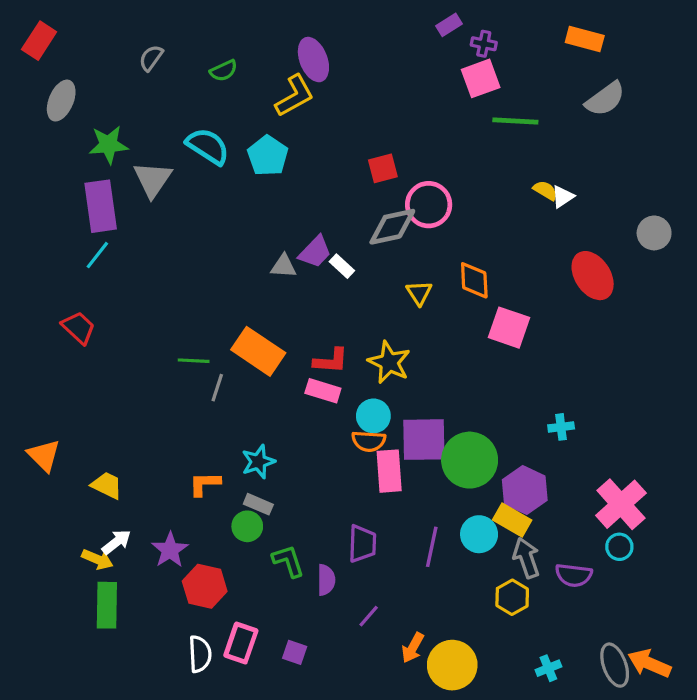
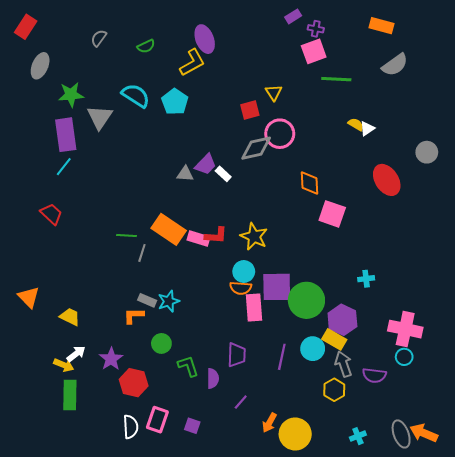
yellow triangle: (419, 293) -> (274, 93), moved
pink rectangle: (323, 391) -> (198, 239), moved
gray rectangle: (258, 504) -> (147, 300), moved
pink cross: (621, 504) -> (405, 329), turned -36

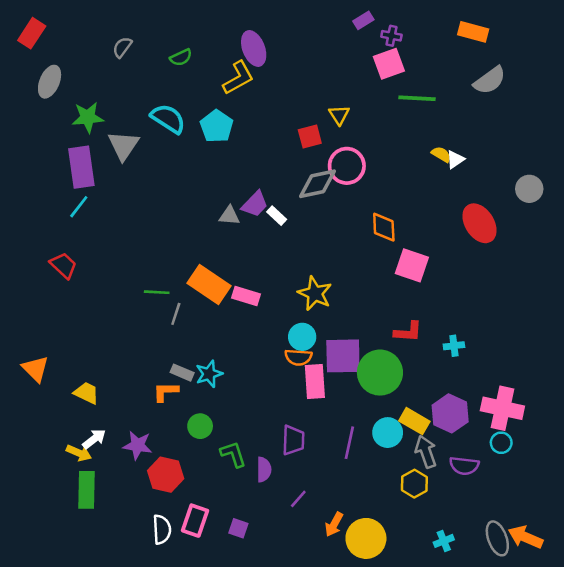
red L-shape: (216, 235) -> (408, 332), moved
purple hexagon: (342, 320) -> (450, 413), moved
purple star: (111, 359) -> (138, 445), turned -30

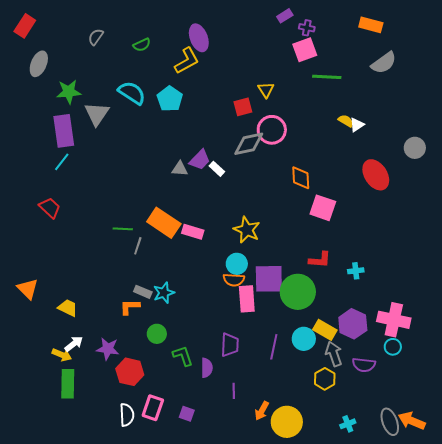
purple line: (298, 499) -> (234, 391), turned -42

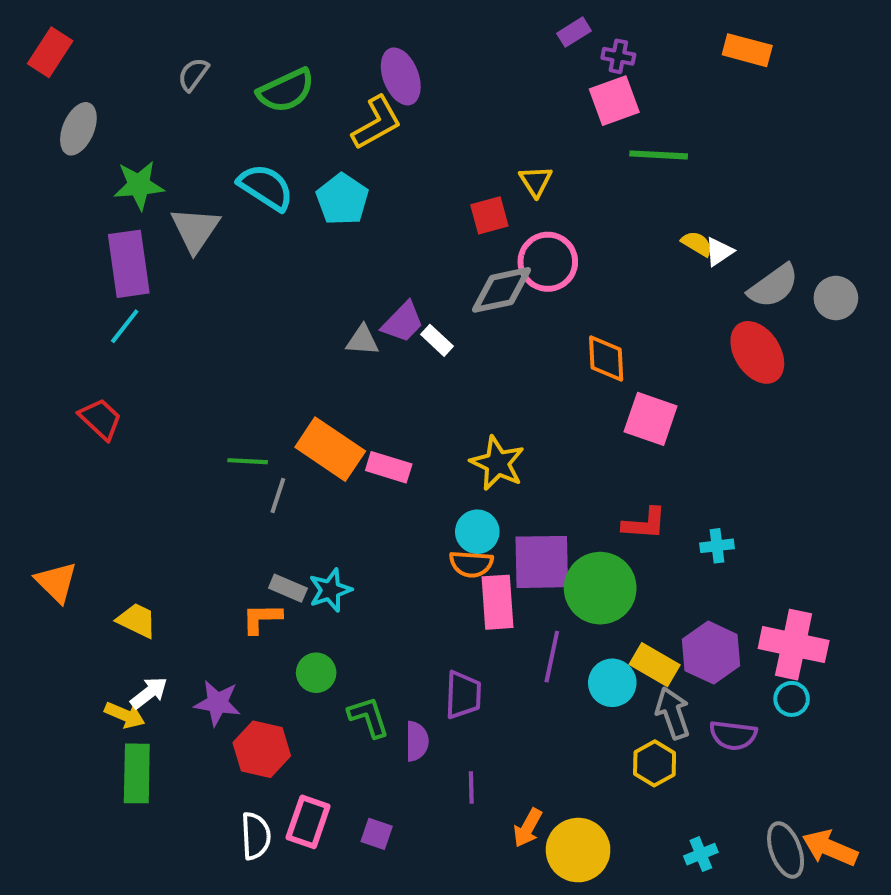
green semicircle: (142, 45) -> (286, 91), size x1.6
gray semicircle: (384, 63) -> (773, 286), moved
purple line: (274, 347) -> (552, 657), moved

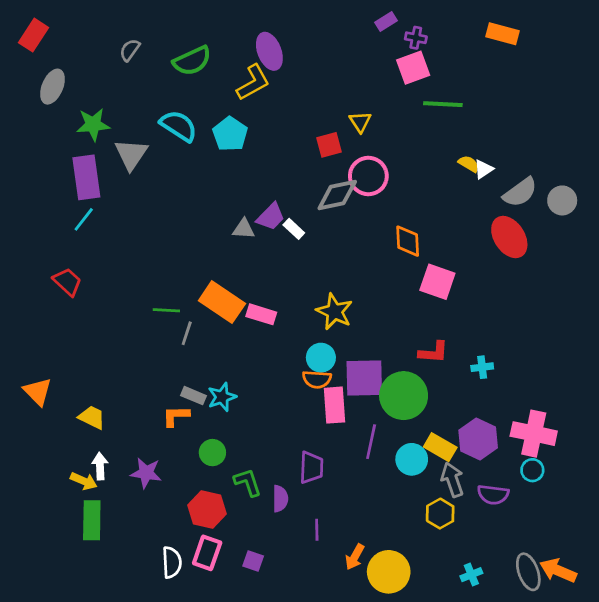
white arrow: (149, 693) -> (100, 466), turned -55
red hexagon: (262, 749) -> (207, 509), moved

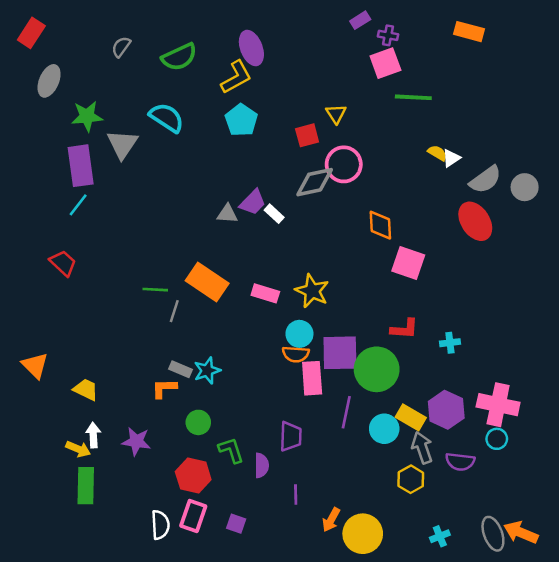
cyan pentagon: (230, 134) -> (241, 120), moved
pink rectangle: (261, 314) -> (265, 293), moved

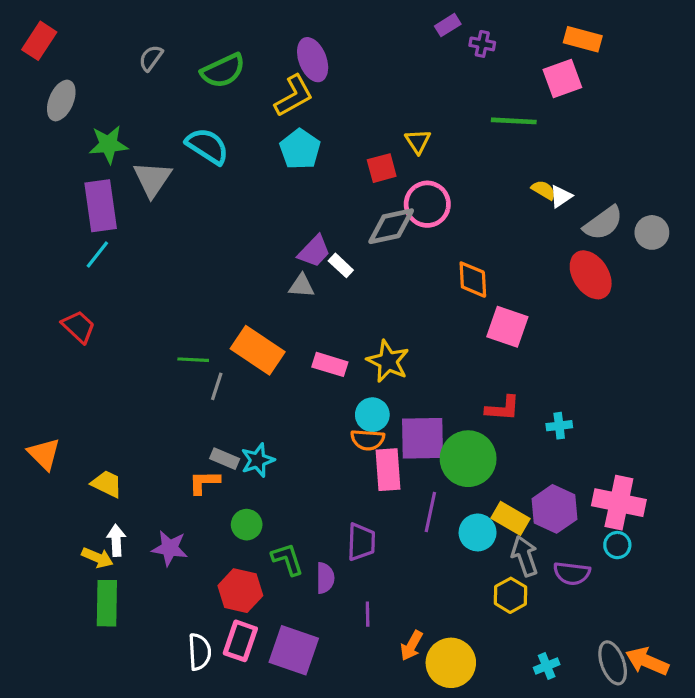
pink square: (385, 63) -> (562, 79), moved
gray triangle: (227, 214) -> (302, 286), moved
purple square: (236, 524) -> (294, 650), size x2.0

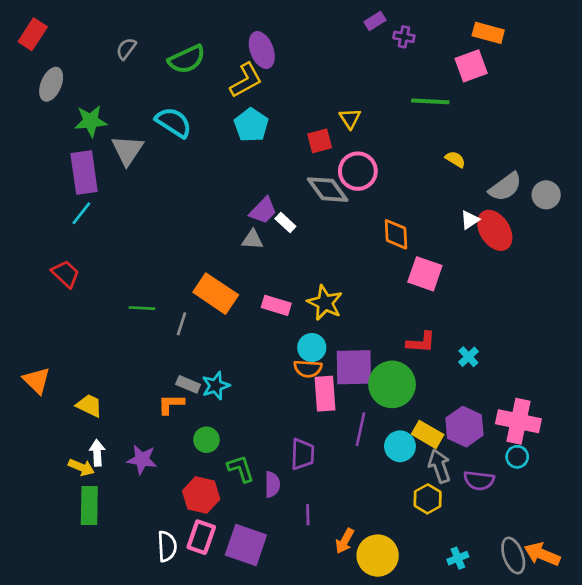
white triangle: (561, 196) -> (470, 220), moved
gray diamond: (391, 226) -> (328, 190), turned 66
green line: (193, 360) -> (142, 308), moved
cyan cross: (559, 426) -> (468, 357), turned -36

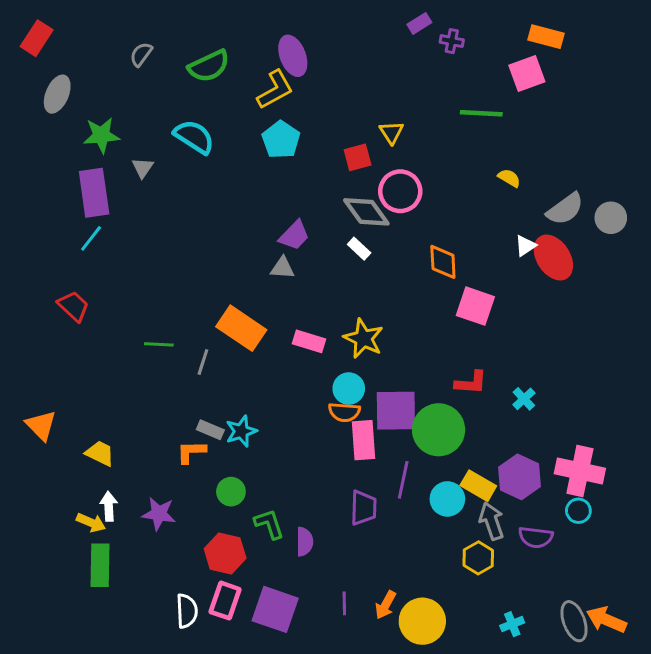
gray triangle: (127, 150) -> (143, 168), size x0.6
white rectangle: (285, 222) -> (359, 249), moved
purple trapezoid: (303, 454) -> (363, 508), moved
purple line: (308, 515) -> (344, 603), moved

